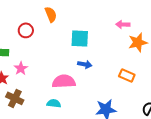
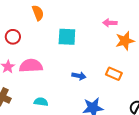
red circle: (26, 30) -> (13, 37), moved
blue arrow: (85, 64) -> (79, 76), moved
pink semicircle: (64, 81) -> (31, 66), moved

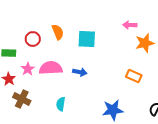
orange semicircle: (38, 13) -> (58, 32), moved
blue arrow: (79, 76) -> (80, 72), moved
cyan semicircle: (41, 102) -> (61, 104), turned -88

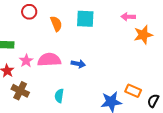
red circle: (33, 39) -> (29, 12), moved
cyan square: (87, 39) -> (85, 19), moved
orange rectangle: (134, 76) -> (133, 91), moved

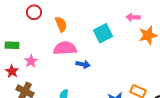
cyan square: (85, 19) -> (103, 33), moved, turned -30
pink semicircle: (49, 60) -> (65, 48), moved

